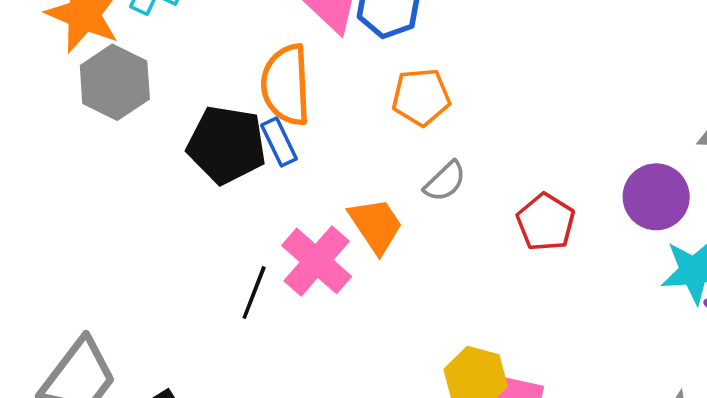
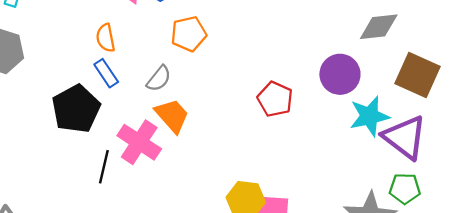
orange semicircle: (286, 85) -> (106, 38), size x0.6
black pentagon: (227, 145) -> (76, 109), moved, turned -30
gray semicircle: (445, 181) -> (159, 79), moved

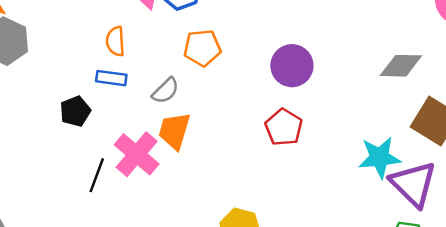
blue rectangle: (106, 73) -> (111, 78), turned -56
purple circle: (340, 74) -> (292, 66), moved
black pentagon: (76, 109) -> (75, 111), size x0.6
orange trapezoid: (172, 116) -> (174, 131), turned -129

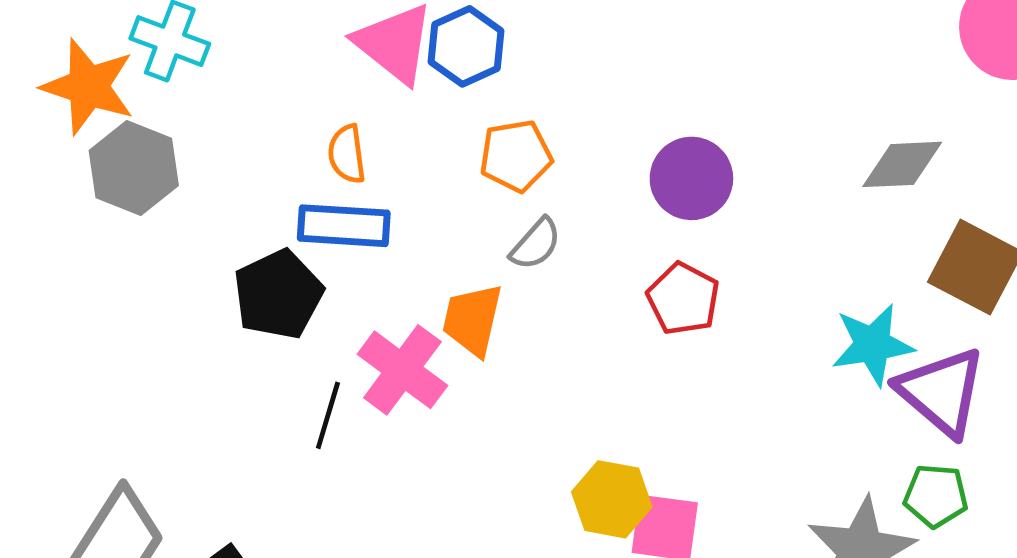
blue rectangle: (111, 78) -> (344, 226), size x1.5
gray semicircle: (165, 91) -> (536, 244), moved
black pentagon: (75, 111) -> (278, 294), size x1.5

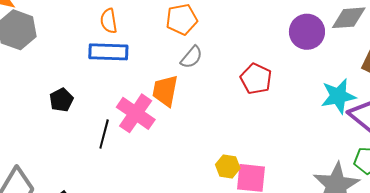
purple circle: (691, 178) -> (307, 32), moved
black pentagon: (278, 294) -> (61, 100), moved, size x0.6
yellow hexagon: (612, 499) -> (228, 166), size x0.7

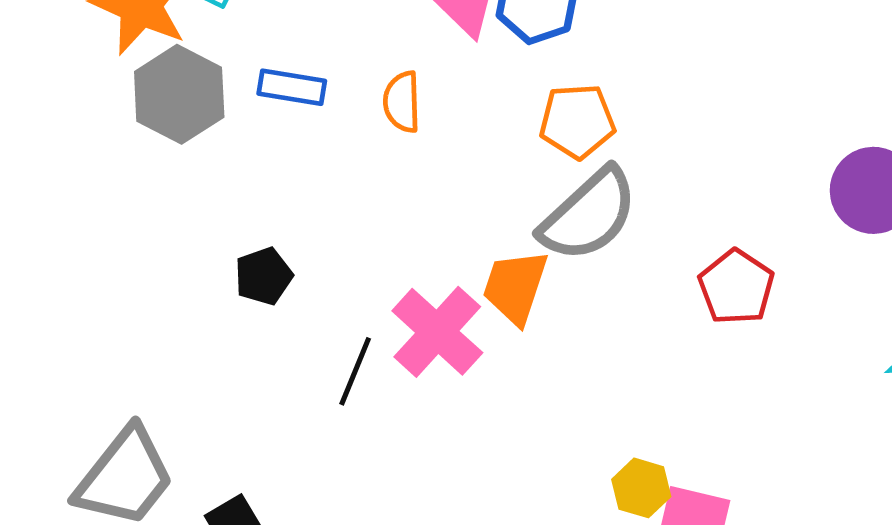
blue rectangle: (108, 52) -> (292, 87), moved, size x0.7
gray semicircle: (191, 57) -> (589, 215), size x1.8

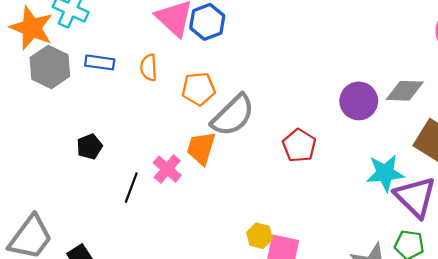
orange pentagon: (577, 121) -> (199, 89), moved
pink cross: (437, 332) -> (167, 169), size x0.7

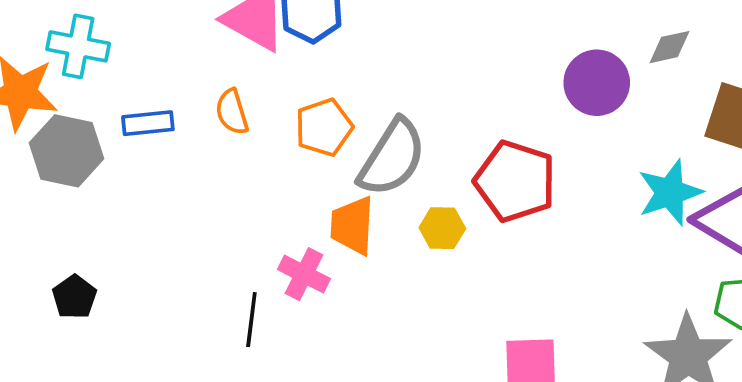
gray diamond: (405, 91) -> (669, 47), size x0.7
red pentagon: (299, 146) -> (515, 181), size x1.4
black pentagon: (90, 147) -> (74, 297), moved
yellow hexagon: (260, 236) -> (442, 228), moved

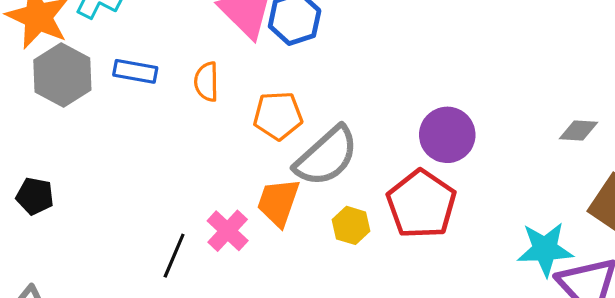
purple circle: (597, 83) -> (447, 135), moved
black pentagon: (74, 297) -> (35, 196), turned 30

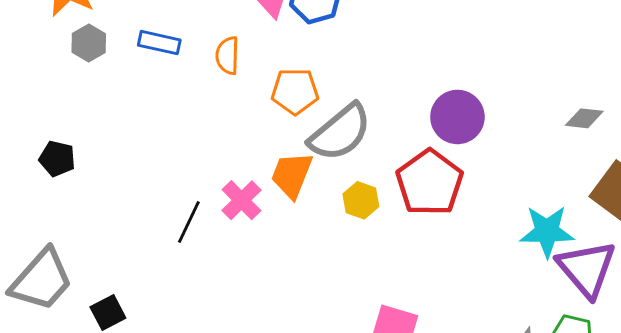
gray hexagon: (62, 75) -> (89, 43), size x0.6

